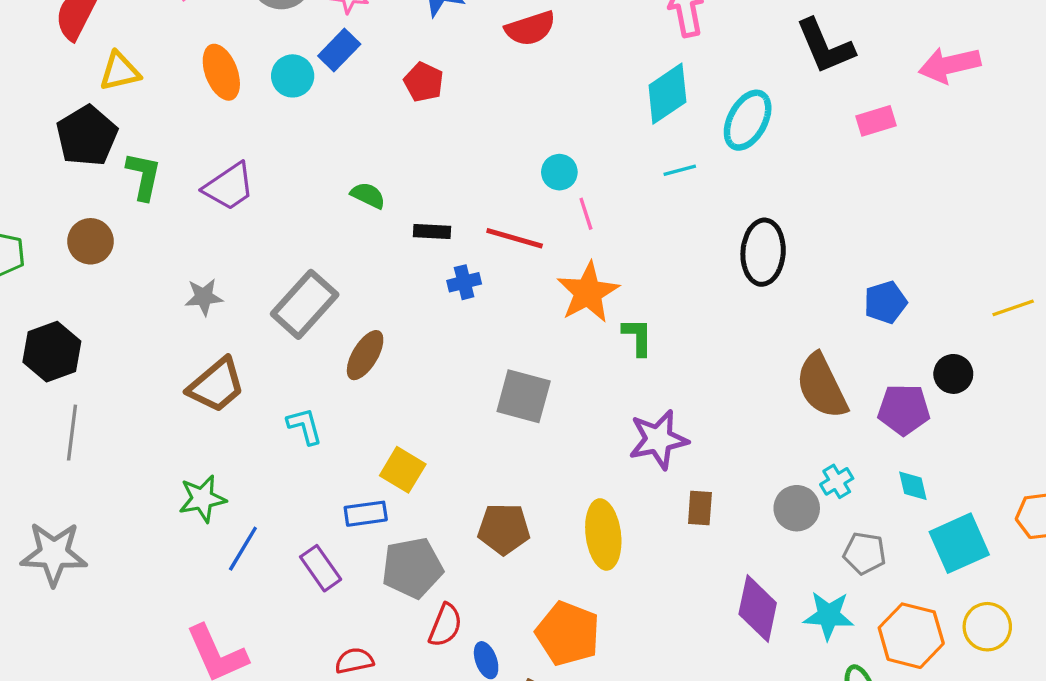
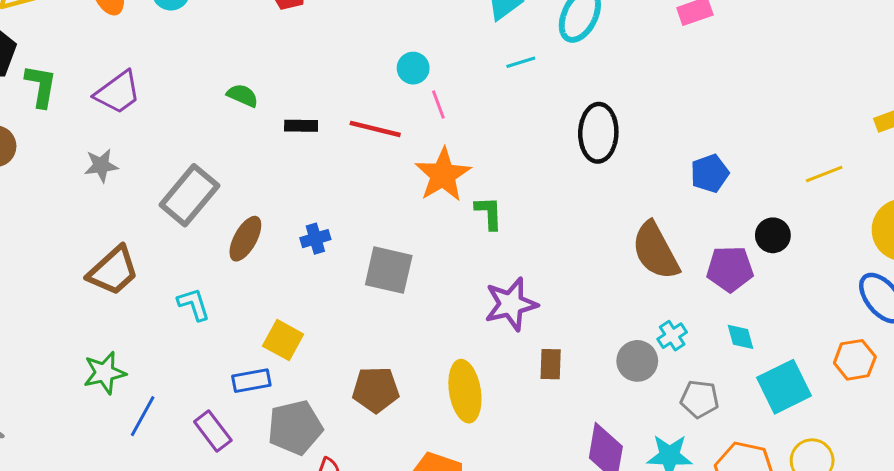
blue cross: (464, 282) -> (315, 239), moved
gray star: (204, 297) -> (101, 165), moved

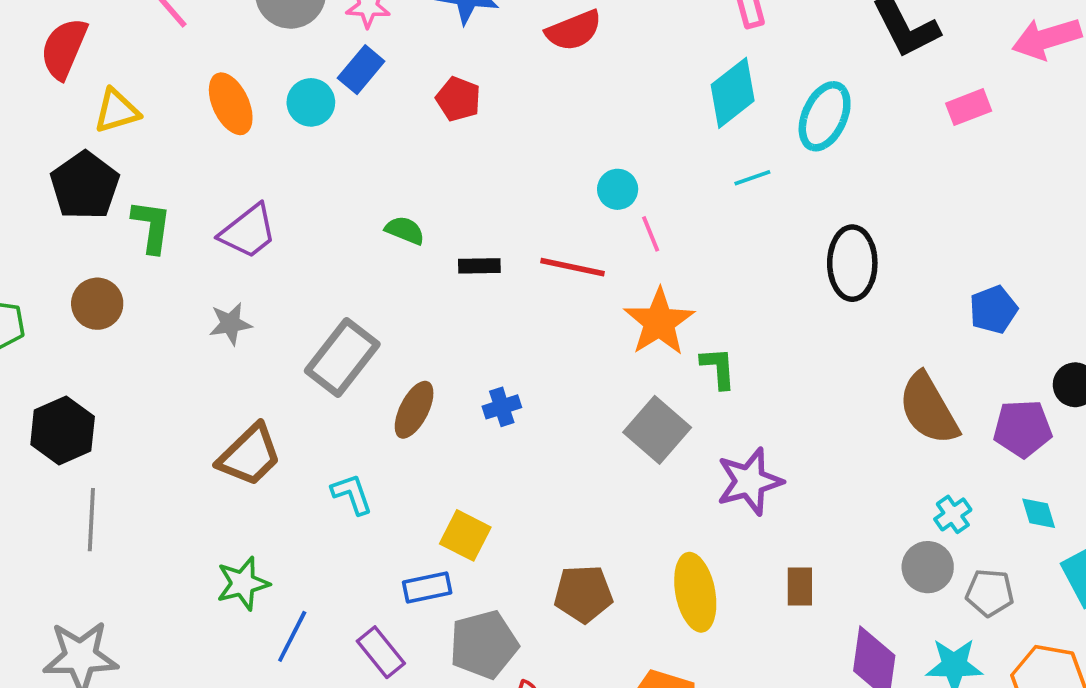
gray square: (389, 270) -> (657, 430), moved, turned 30
gray circle: (637, 361) -> (928, 567), moved
brown rectangle: (551, 364) -> (800, 587), moved

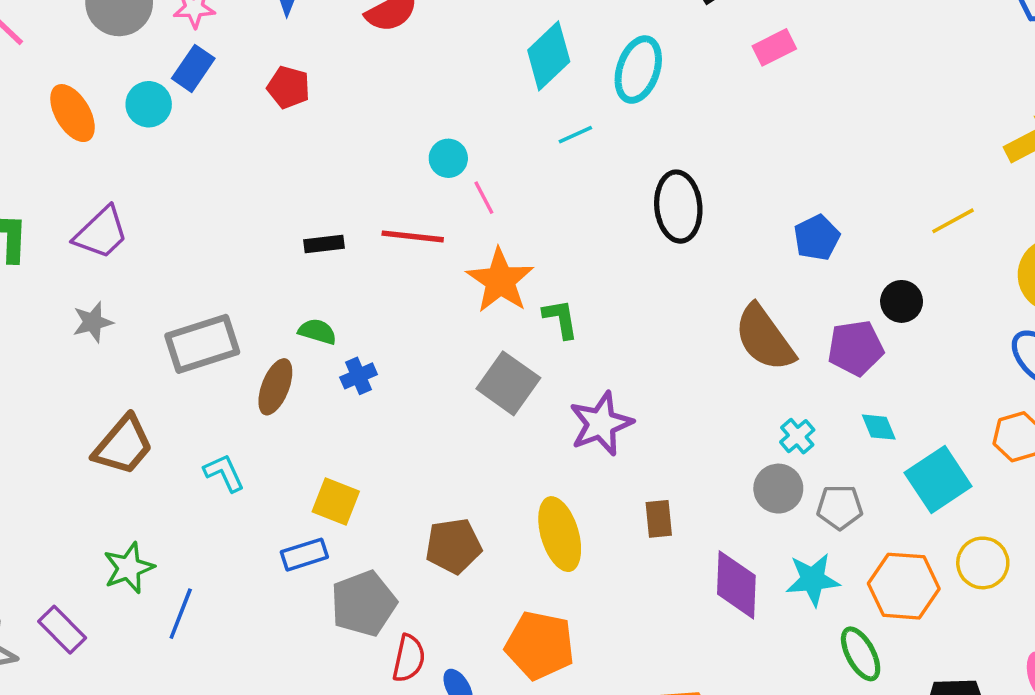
green semicircle: (405, 230) -> (317, 332), moved
gray rectangle: (342, 358) -> (202, 344), turned 40
purple rectangle: (381, 652) -> (62, 630), moved

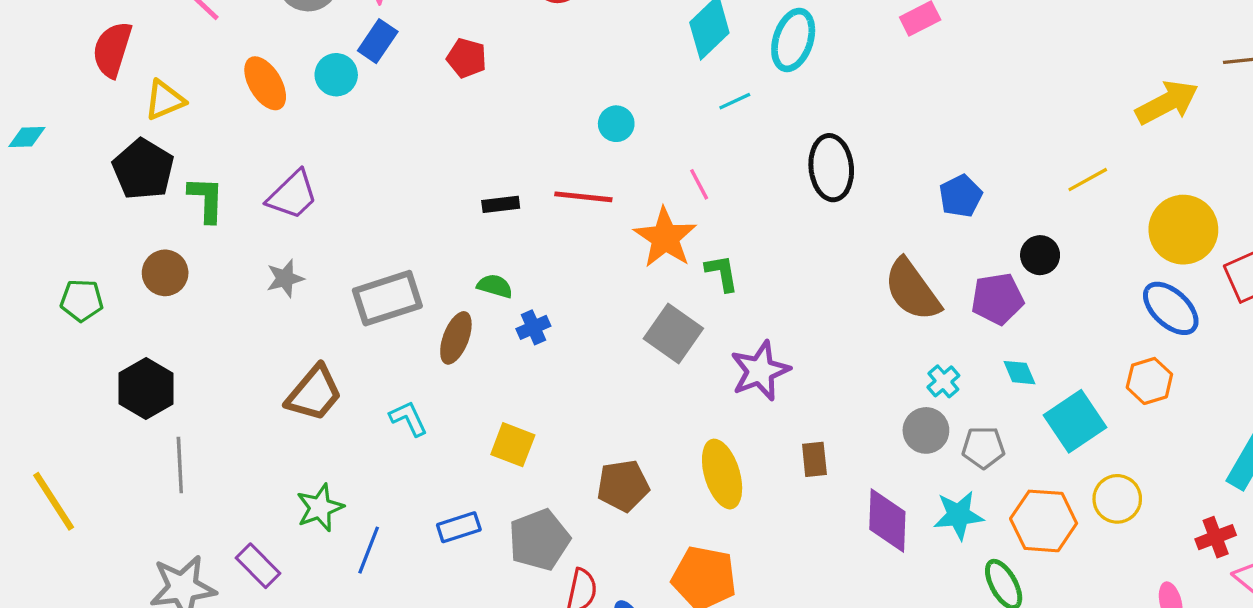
pink line: (484, 198) -> (699, 184), moved
blue rectangle: (304, 555) -> (459, 527), moved

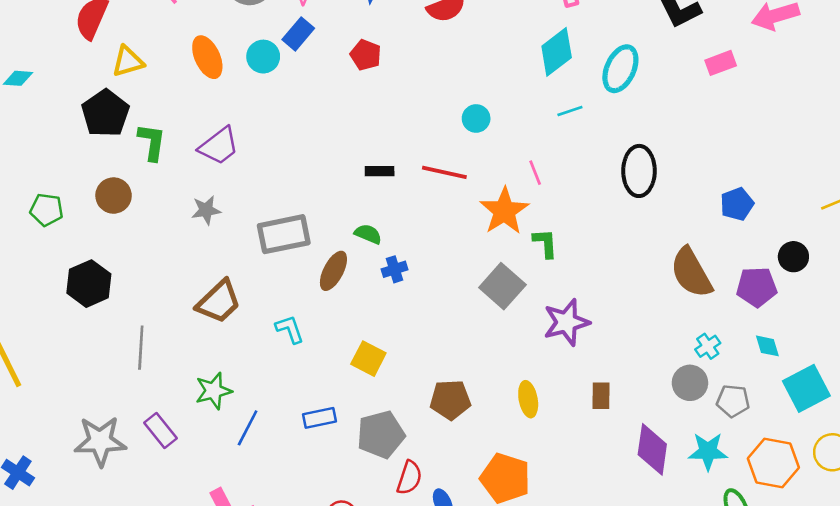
gray line: (180, 465) -> (141, 348), moved
yellow ellipse: (722, 474) -> (528, 399), size x0.7

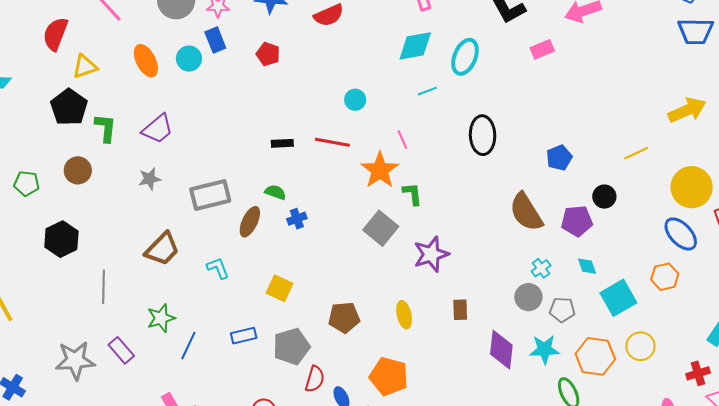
blue rectangle: (298, 34) -> (215, 40), turned -60
cyan diamond: (557, 52) -> (415, 46), turned 30

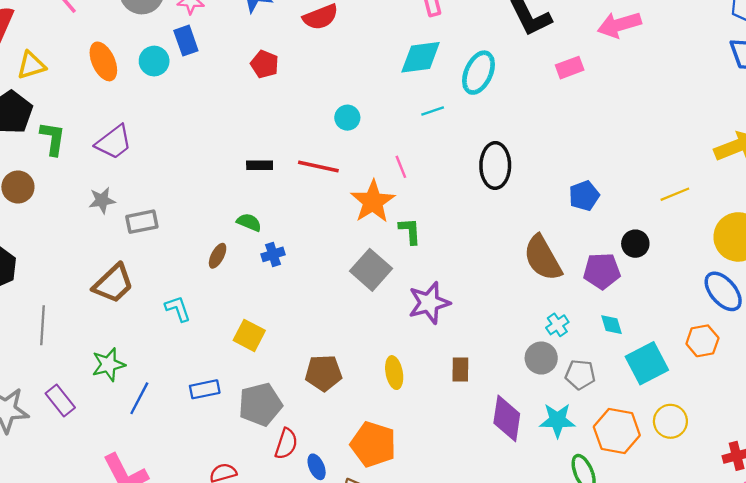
red pentagon: (268, 54) -> (265, 64), moved
gray rectangle: (210, 195) -> (142, 222), moved, size x0.7
brown ellipse: (250, 222) -> (218, 256), size x0.7

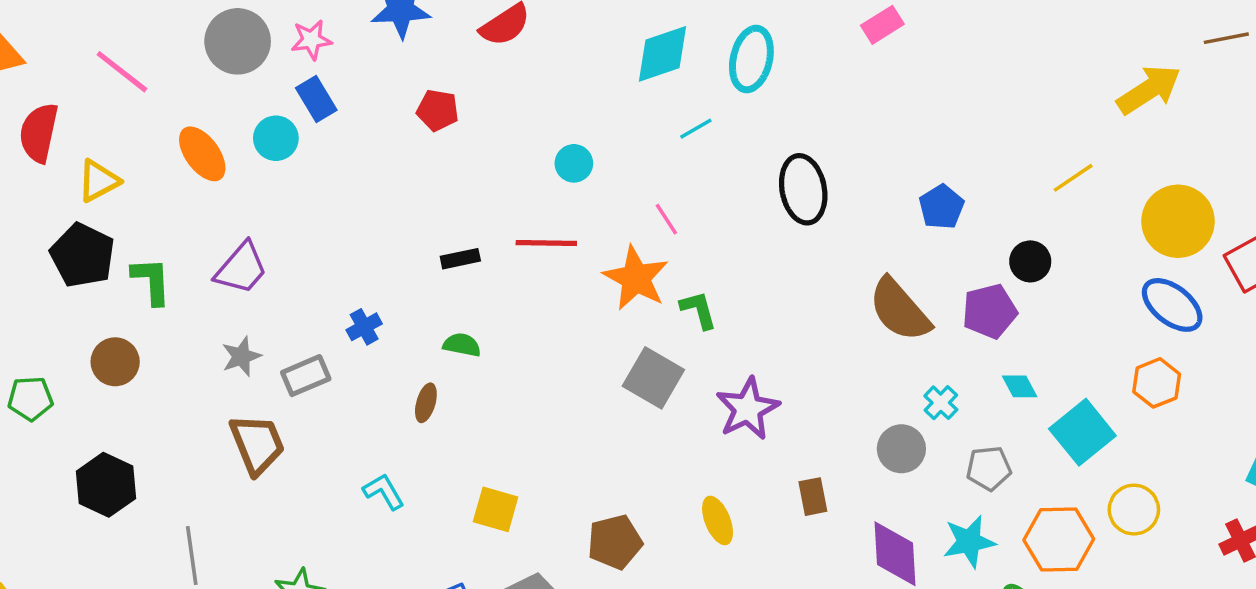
blue cross: (273, 254) -> (364, 327), moved
brown trapezoid: (113, 284) -> (257, 444), moved, turned -57
gray circle: (541, 358) -> (901, 449), moved

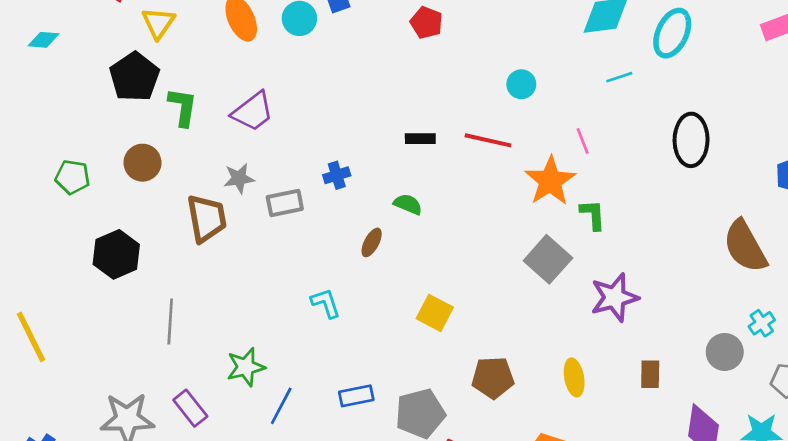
yellow triangle: (98, 181) -> (158, 23), turned -39
brown trapezoid: (257, 444) -> (207, 218), moved
yellow square: (496, 509) -> (435, 313), moved

